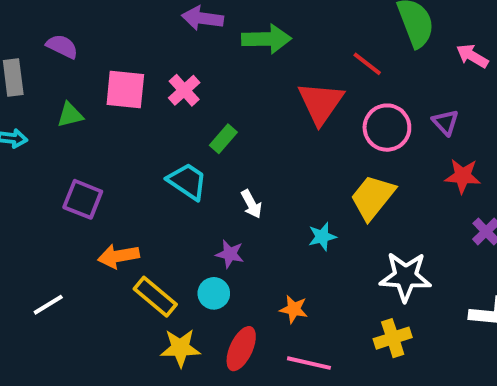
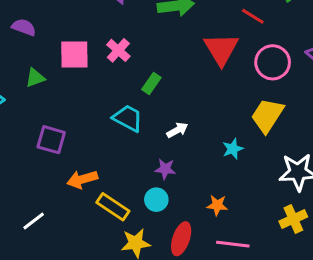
white arrow: (251, 204) -> (177, 130), turned -85

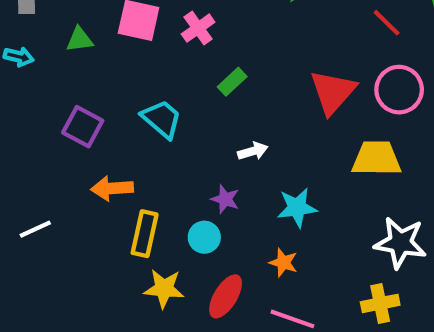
red triangle: (221, 49) -> (333, 92), moved
yellow trapezoid: (267, 115) -> (376, 159), turned 45
cyan trapezoid: (128, 118) -> (162, 119), moved
cyan star: (233, 149) -> (297, 208), moved, size x1.4
yellow rectangle: (113, 207) -> (145, 234), turned 56

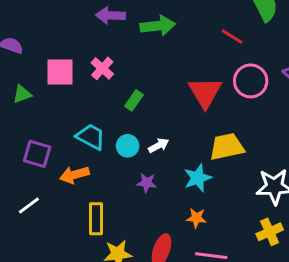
yellow trapezoid: (376, 159) -> (227, 147), moved
orange arrow: (112, 188) -> (74, 175), moved
white line: (35, 229) -> (29, 205), moved
cyan circle: (204, 237) -> (128, 146), moved

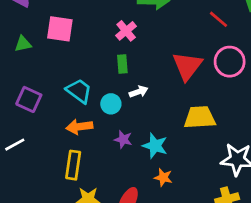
pink cross: (102, 68) -> (126, 31), moved
green rectangle: (134, 100) -> (122, 64), turned -48
white arrow: (159, 145) -> (139, 92), moved
orange arrow: (74, 175) -> (79, 127), moved
cyan star: (198, 178) -> (155, 146), moved, turned 30

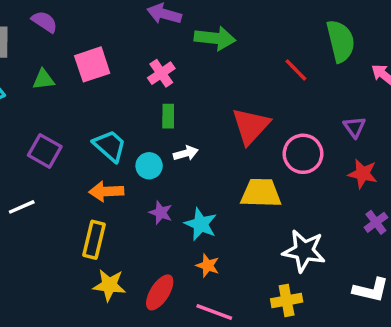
pink square: (60, 29) -> (92, 64), turned -32
pink cross: (126, 31) -> (161, 73), moved
pink circle: (230, 62) -> (303, 154), moved

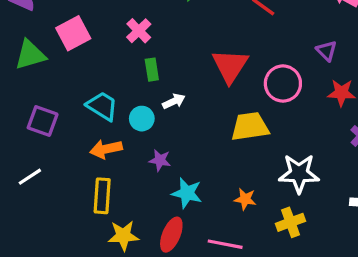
green triangle: (43, 79) -> (30, 55), size x1.5
cyan star: (201, 224) -> (187, 193), moved
orange star: (208, 265) -> (245, 199), moved

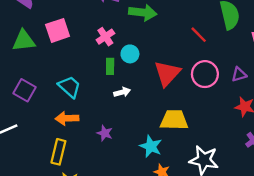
purple triangle: (327, 51) -> (239, 74), turned 49
pink circle: (283, 84) -> (205, 74), moved
cyan circle: (142, 119) -> (130, 54), moved
cyan star: (187, 193) -> (151, 146), moved

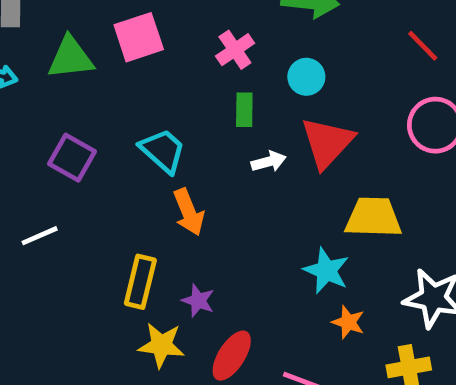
cyan circle: (130, 54) -> (306, 77), moved
red triangle: (167, 73) -> (327, 143), moved
orange arrow: (67, 118) -> (189, 212), moved, turned -110
purple star: (105, 133) -> (198, 301), moved

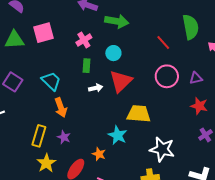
purple star: (198, 301) -> (64, 137), moved
orange star: (348, 322) -> (99, 154), moved
yellow star: (161, 345) -> (46, 163), turned 30

